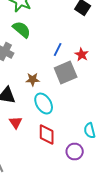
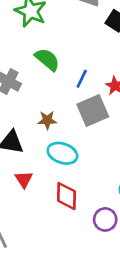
green semicircle: (22, 30) -> (47, 59), moved
cyan ellipse: (44, 104) -> (62, 153), turned -40

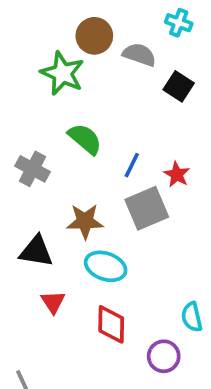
brown star: (47, 120) -> (85, 221), size x1.4

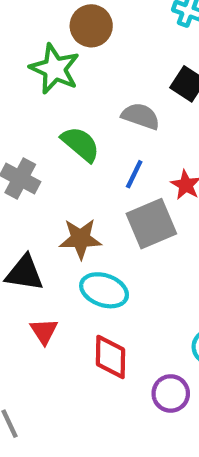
gray semicircle: (139, 55) -> (141, 116), moved

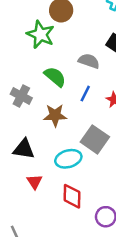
gray square: (151, 224) -> (95, 139), moved, turned -32
brown star: (80, 239) -> (55, 115), moved
cyan ellipse: (104, 290) -> (68, 159), turned -35

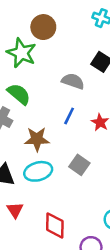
green semicircle: (55, 77) -> (19, 94), moved
gray square: (95, 139) -> (79, 165), size x0.7
cyan ellipse: (68, 159) -> (38, 171), moved

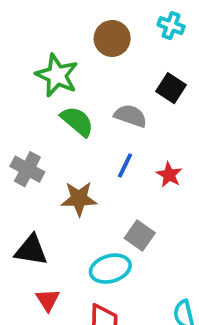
brown circle: (43, 27) -> (112, 38), moved
green semicircle: (19, 94) -> (77, 121), moved
cyan ellipse: (38, 171) -> (110, 269), moved

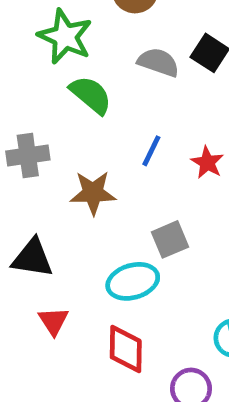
gray semicircle: (131, 116) -> (158, 62), moved
gray cross: (27, 169) -> (28, 155), turned -36
gray square: (140, 235) -> (170, 239), turned 32

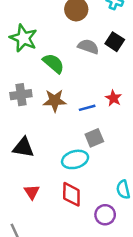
green star: (65, 37) -> (23, 38), moved
blue line: (151, 151) -> (87, 108), moved, turned 49
brown star: (93, 193) -> (55, 101), moved
red triangle: (53, 321) -> (32, 192), moved

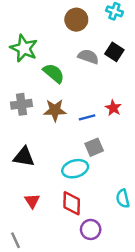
purple circle: (105, 215) -> (91, 229), moved

